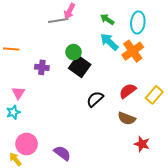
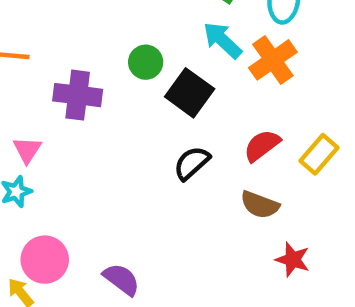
black square: (80, 66) -> (190, 93), moved
purple cross: (42, 67) -> (78, 95), size x1.5

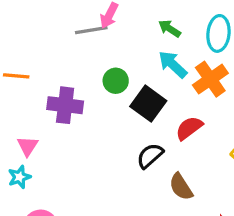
red semicircle: (262, 146) -> (189, 128), moved
brown semicircle: (260, 205) -> (181, 187), moved, turned 36

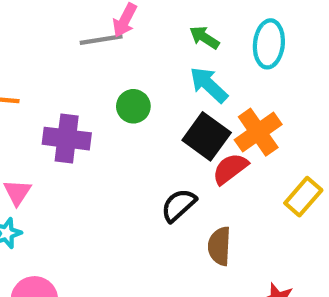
orange cross: (210, 79) -> (258, 132), moved
black square: (148, 104) -> (207, 136), moved
brown semicircle: (181, 187) -> (219, 246), turned 36

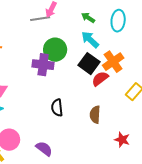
green circle: (133, 106) -> (55, 50), size x1.5
purple cross: (67, 139) -> (43, 65), moved
black semicircle: (179, 205) -> (57, 108), moved, turned -54

